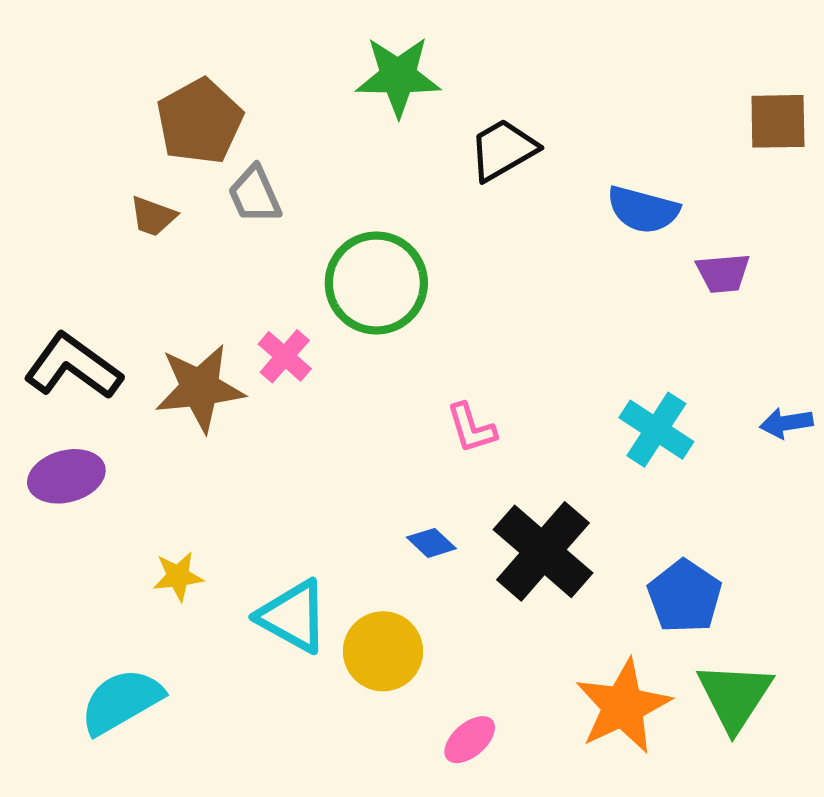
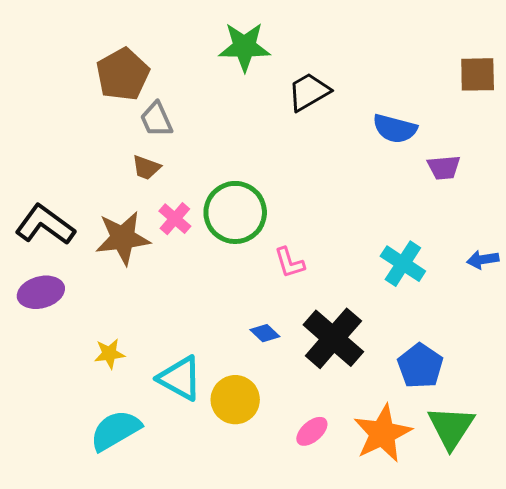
brown trapezoid: (153, 216) -> (146, 167), moved
green circle: (376, 283) -> (235, 212), moved
cyan semicircle: (121, 701) -> (116, 430), moved
pink ellipse: (470, 740) -> (312, 431), moved

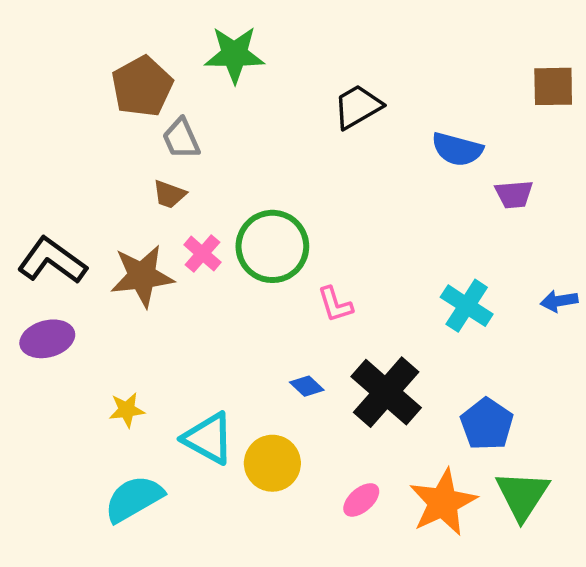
green star: (244, 47) -> (234, 54), moved

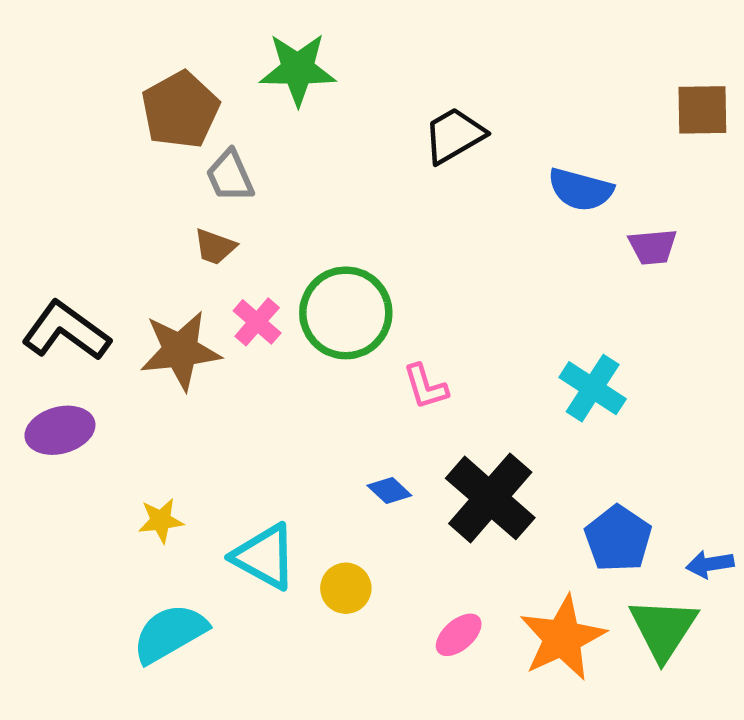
blue arrow: (559, 301) -> (710, 564), moved
yellow circle: (272, 463) -> (346, 588), size x0.7

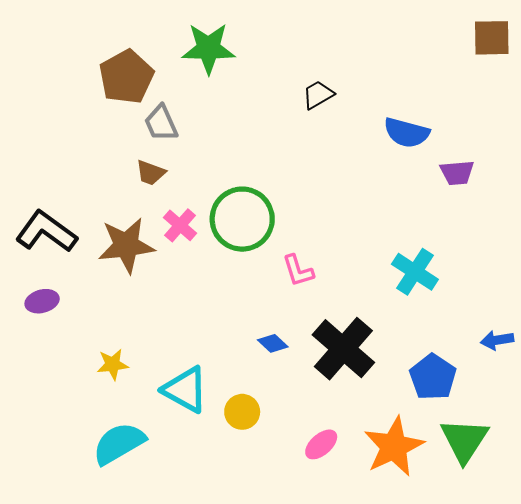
brown square: (702, 110) -> (492, 38), moved
black trapezoid: (454, 135) -> (318, 95), size x0.7
purple ellipse: (60, 430) -> (42, 301), size x0.7
blue arrow: (710, 564) -> (497, 340), moved

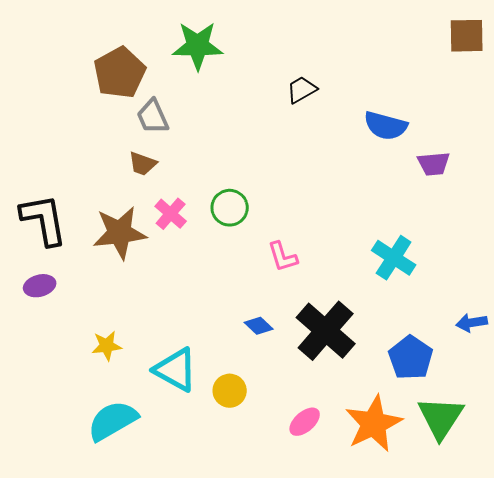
green circle: (242, 219) -> (230, 208), size x0.6
black L-shape: (46, 232) -> (44, 220), turned 44

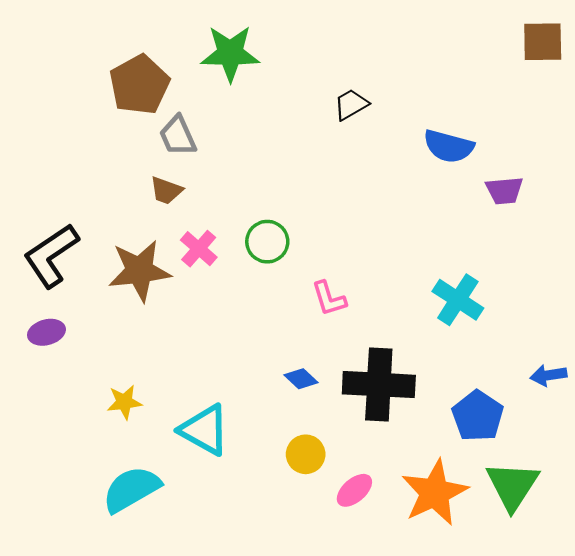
black L-shape: (44, 220) -> (51, 256), turned -114
black cross: (326, 331) -> (379, 385), turned -38
yellow circle: (230, 391) -> (306, 454), moved

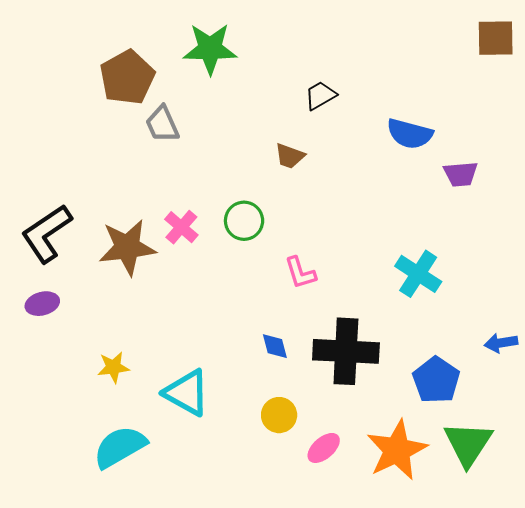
brown trapezoid: (166, 190) -> (290, 156), moved
blue diamond: (301, 379) -> (275, 346), turned 32

